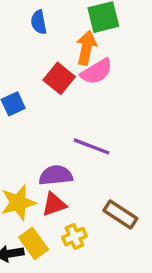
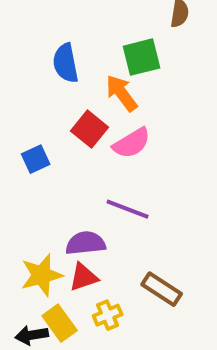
blue semicircle: (39, 22) -> (66, 63), size x1.4
orange arrow: (86, 48) -> (122, 93), turned -48
pink semicircle: (97, 72) -> (132, 143), moved

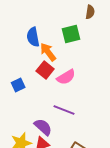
orange arrow: (122, 93) -> (48, 52), moved
purple semicircle: (86, 243) -> (43, 127), turned 48

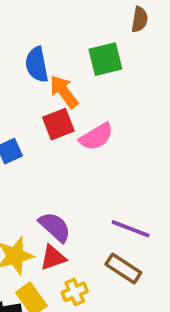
red square: (45, 70) -> (58, 124), turned 30
purple line: (64, 110) -> (131, 229), moved

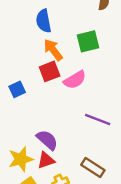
green square: (105, 59) -> (88, 41), moved
blue semicircle: (37, 65) -> (44, 21), moved
purple line: (131, 229) -> (98, 119), moved

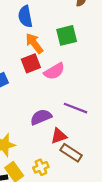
purple semicircle: (47, 140) -> (41, 117), moved, turned -65
red triangle: (46, 160) -> (59, 136), moved

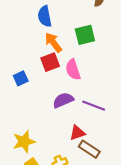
pink semicircle: (54, 71) -> (73, 70), turned 102
purple semicircle: (41, 117) -> (63, 100), moved

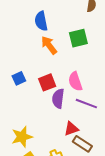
red square: (50, 62) -> (47, 82), moved
pink semicircle: (73, 70) -> (75, 81), moved
purple semicircle: (63, 100) -> (58, 99), turned -60

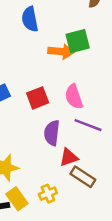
orange arrow: (49, 45) -> (61, 51), moved, turned 132
purple semicircle: (58, 99) -> (52, 133), moved

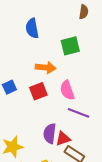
orange arrow: (61, 51) -> (46, 68), moved
purple semicircle: (52, 133) -> (50, 133), moved

